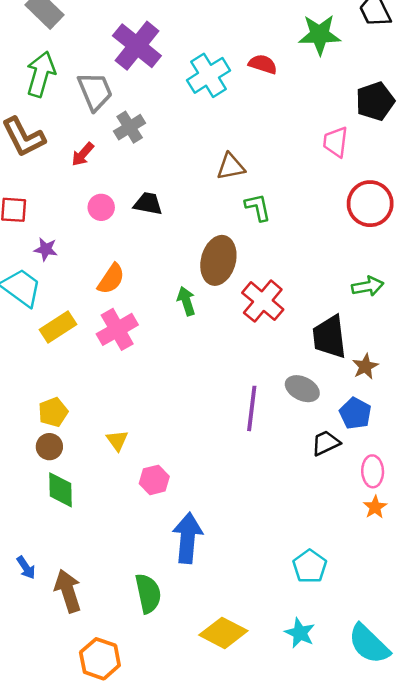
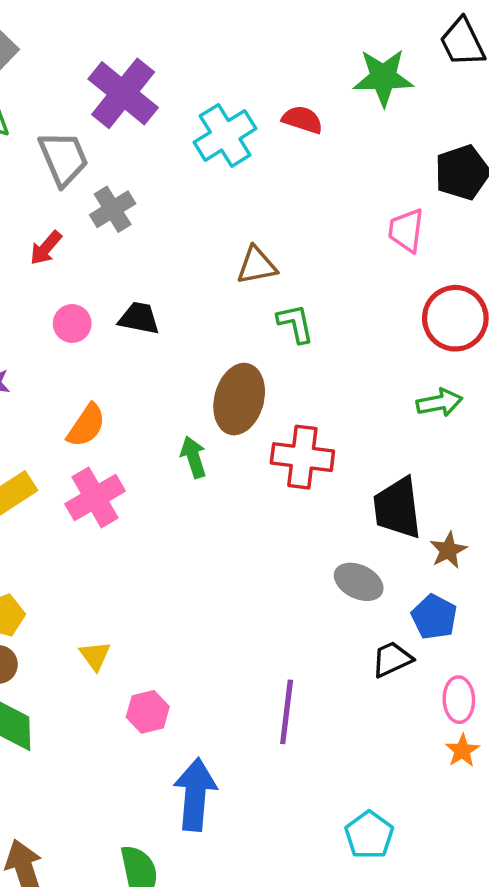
green arrow: (368, 286) -> (439, 403), moved
red cross: (263, 301) -> (302, 457), turned -33
purple line: (252, 408) -> (287, 712), moved

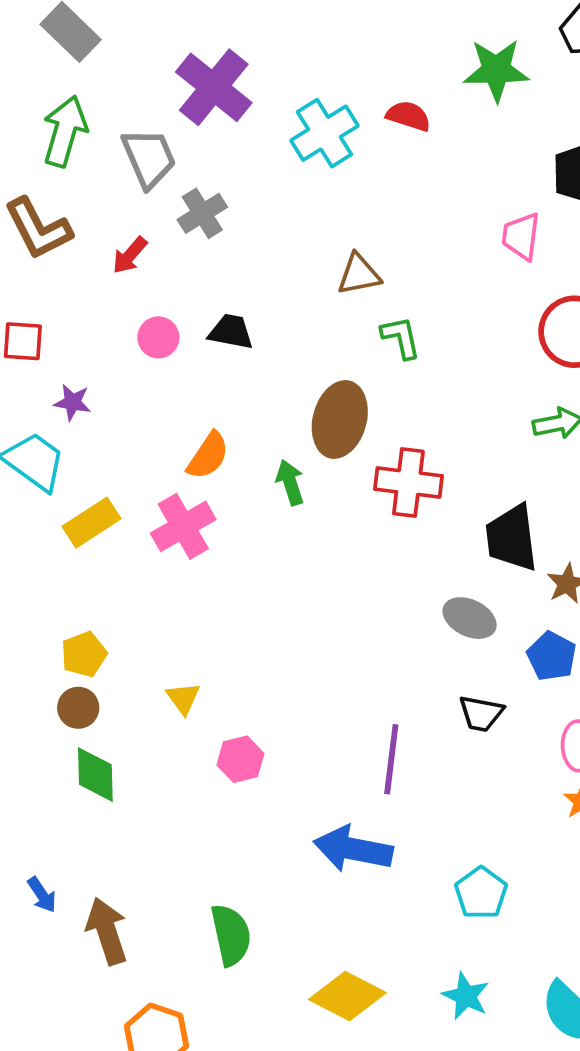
orange semicircle: (86, 425) -> (208, 456), moved
black trapezoid: (392, 659) -> (481, 713), moved, turned -144
blue arrow: (195, 795) -> (353, 849), moved, turned -84

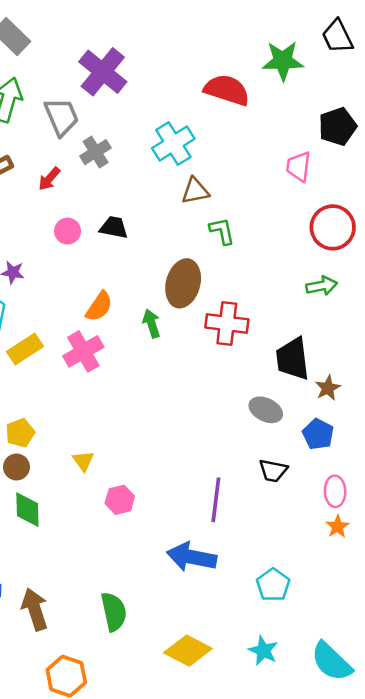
red semicircle: (408, 116) -> (227, 90), size x1.6
cyan cross: (324, 133) -> (173, 144), moved

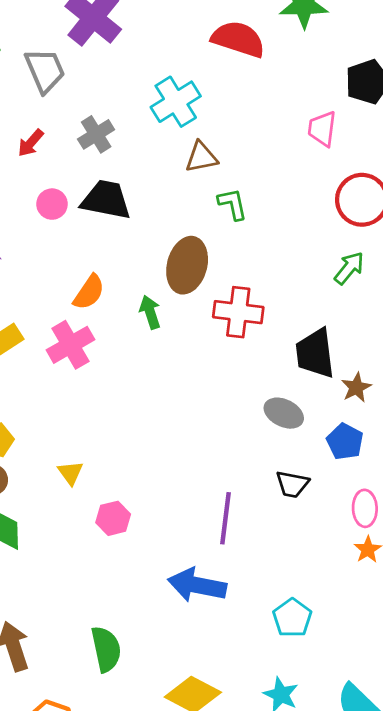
gray cross: (96, 152) -> (96, 134), moved
black trapezoid: (114, 227) -> (106, 200), size x1.5
green arrow: (322, 286) -> (349, 268), turned -40

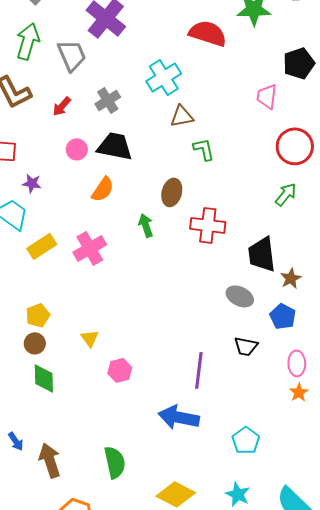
brown ellipse: (187, 265) -> (172, 192), size x0.7
orange semicircle: (89, 292) -> (103, 189), moved

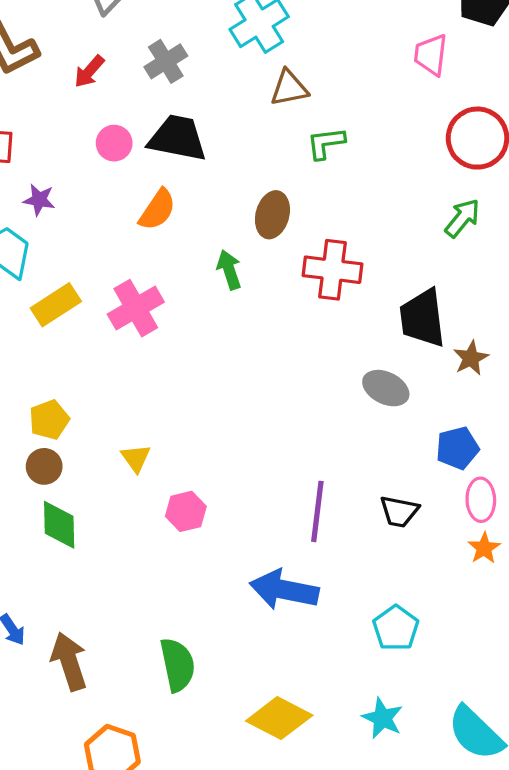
green L-shape: (204, 149) -> (326, 143), turned -85
blue pentagon: (283, 316) -> (457, 448), moved, turned 30
black trapezoid: (246, 346) -> (399, 511), moved

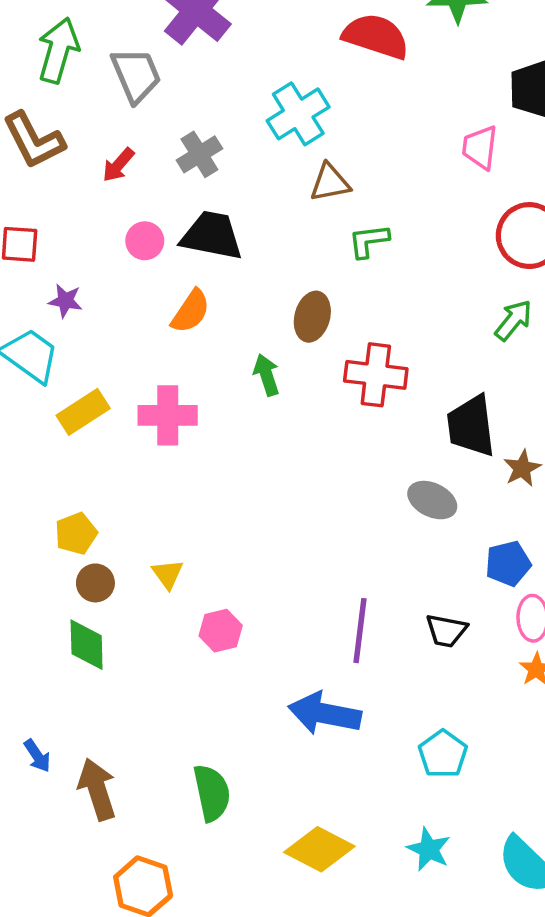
pink cross: (136, 308) -> (168, 415), turned 30
brown circle: (44, 466) -> (95, 583), moved

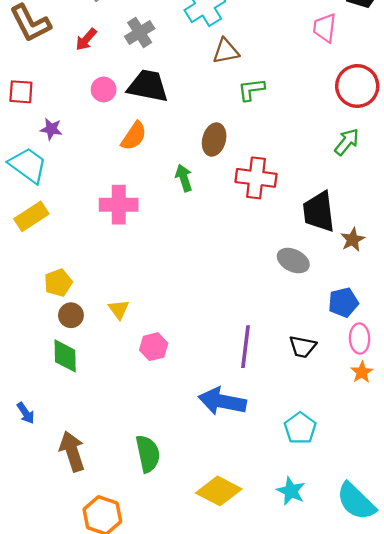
yellow rectangle: (83, 412) -> (31, 216), moved
blue arrow: (37, 756) -> (26, 413), moved

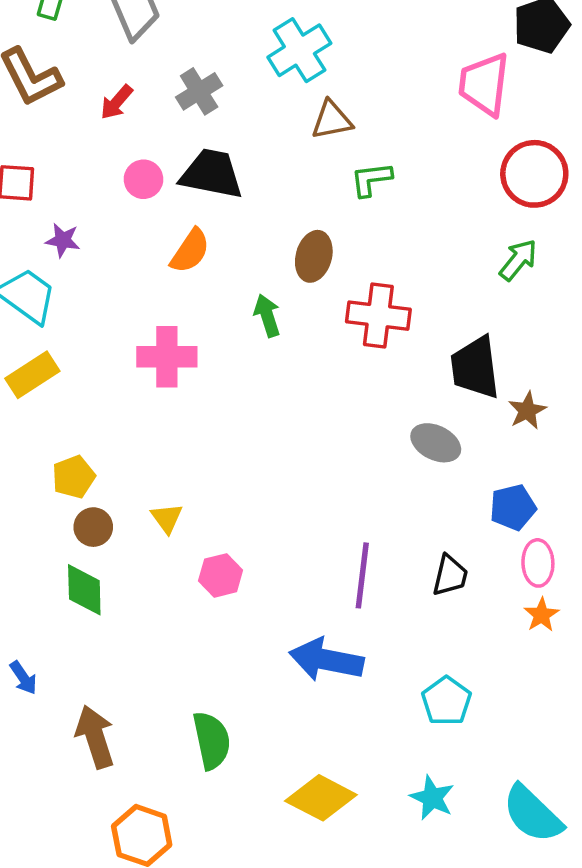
pink trapezoid: (325, 28) -> (484, 84), size x1.4
black trapezoid: (303, 347) -> (450, 575), turned -88

